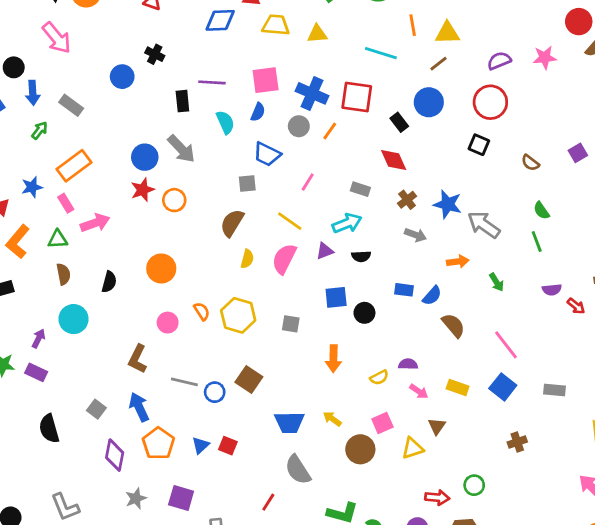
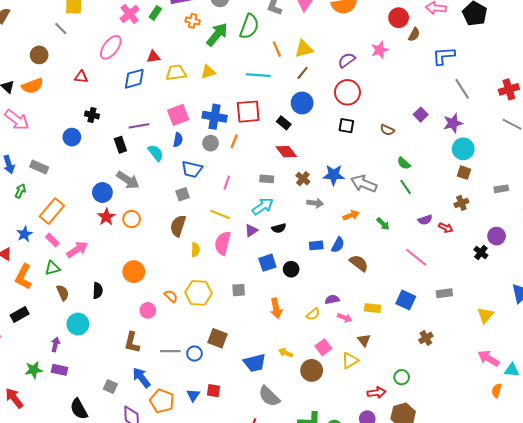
pink line: (506, 345) -> (416, 257), moved

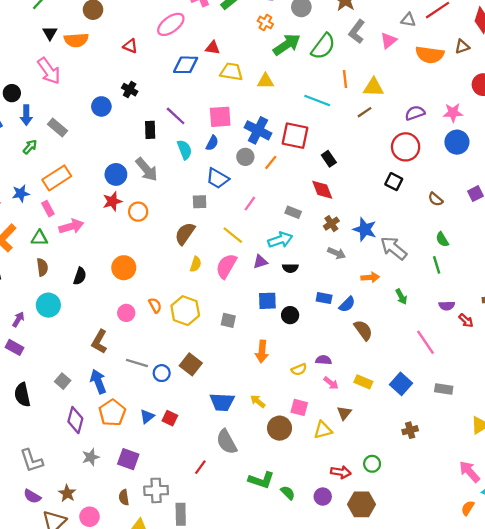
blue circle: (302, 103) -> (457, 142), moved
purple line: (139, 126) -> (176, 116), turned 36
pink square: (323, 347) -> (299, 407), turned 35

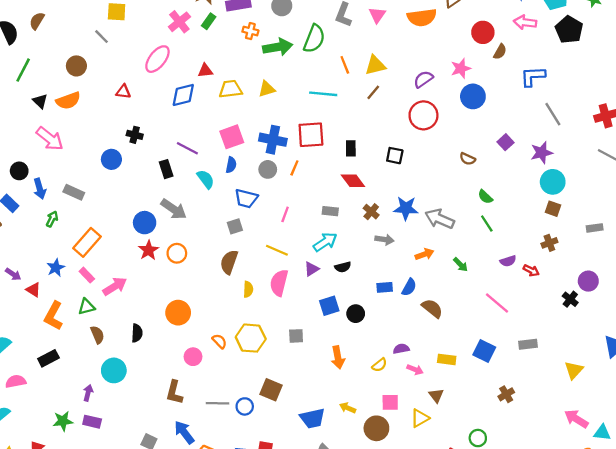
green arrow: (287, 45) -> (278, 47), turned 40
black rectangle: (329, 159) -> (351, 148), turned 49
black square: (394, 182) -> (395, 156), moved

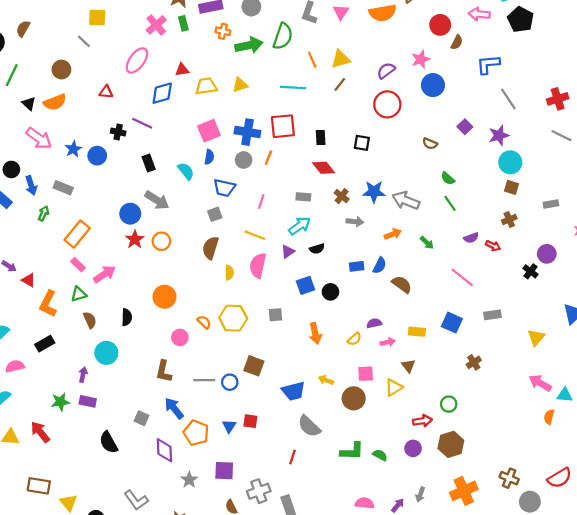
green rectangle: (209, 21) -> (183, 23), turned -48
purple line: (187, 148) -> (142, 123), moved
blue star: (56, 268) -> (73, 149), moved
pink arrow: (415, 370) -> (388, 342), turned -32

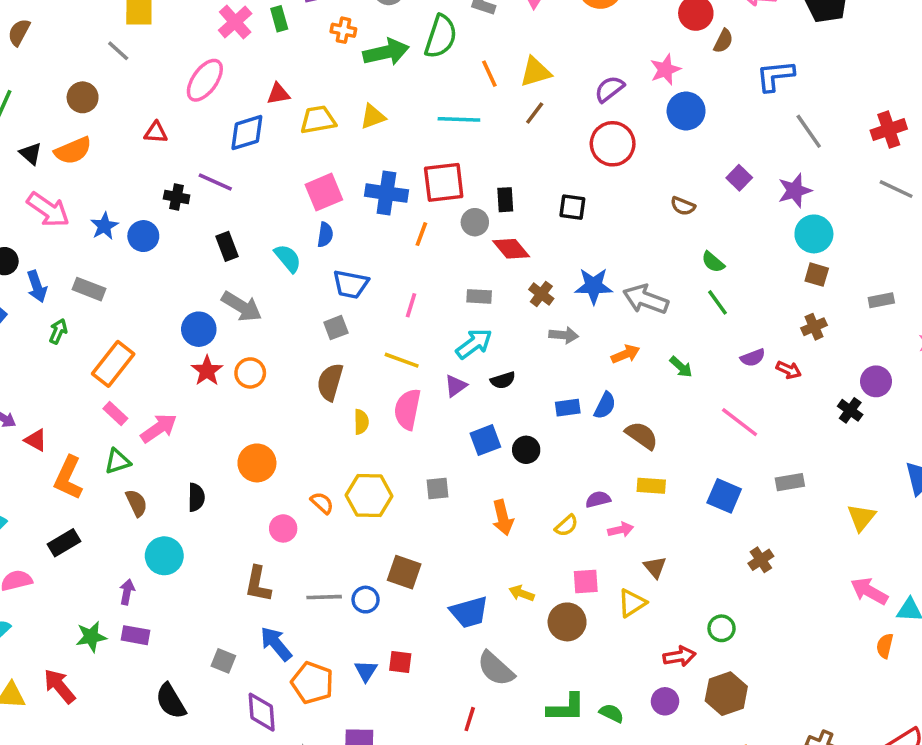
gray circle: (244, 160) -> (475, 222), moved
yellow rectangle: (417, 332) -> (651, 486), moved

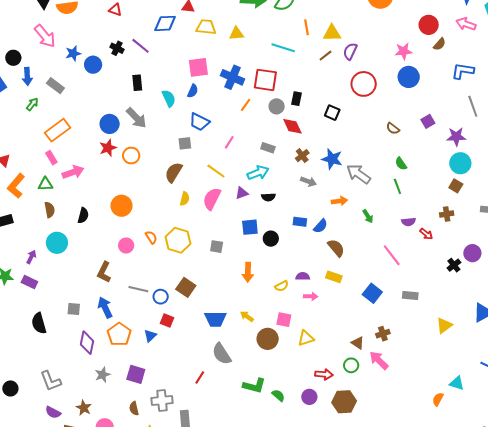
purple semicircle: (609, 89) -> (350, 51), moved, turned -42
brown triangle: (655, 567) -> (358, 343), moved, turned -32
pink arrow: (869, 591) -> (379, 360), moved
gray square: (223, 661) -> (74, 309), turned -32
red square: (400, 662) -> (167, 321), moved

